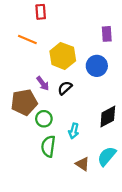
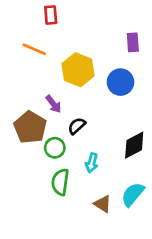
black semicircle: (65, 88) -> (77, 126), moved
brown pentagon: (24, 102) -> (30, 127), turned -30

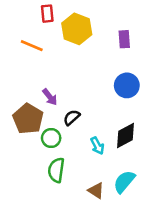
yellow hexagon: (78, 70) -> (77, 29), moved
blue circle: (120, 82) -> (127, 85), moved
cyan arrow: (92, 163) -> (97, 146), moved, turned -42

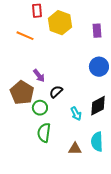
cyan semicircle: (124, 182) -> (97, 142), turned -42
brown triangle: (96, 191) -> (75, 149), turned -32

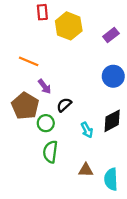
purple rectangle: (97, 31) -> (111, 35), turned 56
orange line: (25, 36) -> (29, 61), moved
cyan semicircle: (97, 142) -> (111, 179), moved

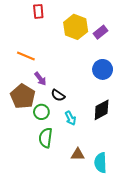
yellow hexagon: (69, 26) -> (76, 27), moved
black semicircle: (64, 105) -> (58, 95), turned -104
cyan arrow: (87, 130) -> (70, 118), moved

